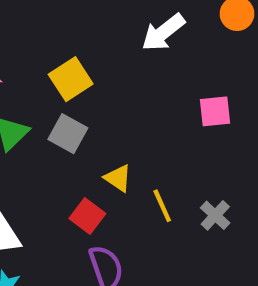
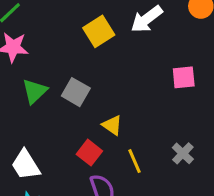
yellow square: (71, 79) -> (99, 31), moved
yellow line: (162, 206) -> (134, 161), moved

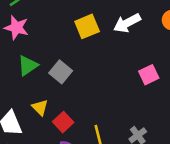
pink square: (184, 77) -> (149, 75), turned -30
yellow triangle: (112, 125) -> (40, 107), moved

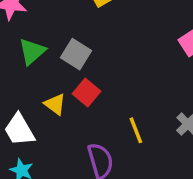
red square: (63, 122) -> (87, 92), moved

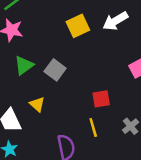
red square: (87, 92) -> (101, 99), moved, turned 36

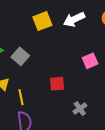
yellow line: (93, 128) -> (21, 97), moved

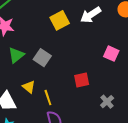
pink square: (90, 61) -> (111, 54), turned -35

